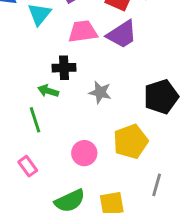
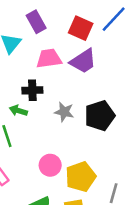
black pentagon: (161, 97) -> (100, 116), moved
yellow pentagon: (131, 142) -> (81, 177), moved

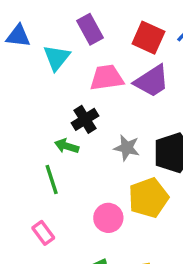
black cross: (32, 90) -> (85, 119), turned -30
yellow pentagon: (81, 177) -> (148, 198), moved

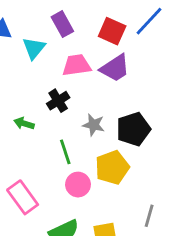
green arrow: (67, 146) -> (24, 123), moved
green line: (52, 179) -> (65, 152), moved
pink rectangle: (43, 233) -> (23, 197), size x1.6

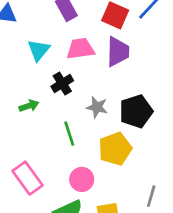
cyan triangle: (34, 48) -> (39, 50), moved
purple trapezoid: (115, 68) -> (118, 52), turned -56
green arrow: (24, 123) -> (29, 106), turned 144
pink circle: (78, 185) -> (82, 179), moved

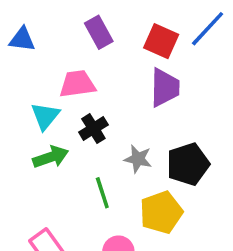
pink trapezoid: (80, 49) -> (77, 84), moved
cyan triangle: (39, 50) -> (45, 116), moved
green arrow: (29, 106) -> (51, 157), size x1.4

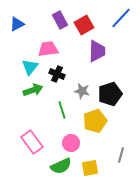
blue triangle: (22, 39) -> (17, 24), turned -35
red square: (161, 41) -> (84, 25), moved, turned 36
black cross: (93, 129) -> (57, 74), turned -35

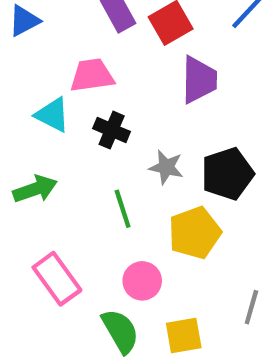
cyan triangle: (30, 67) -> (53, 115), turned -42
green arrow: (33, 90) -> (35, 189), moved
green semicircle: (61, 166) -> (120, 331), turned -95

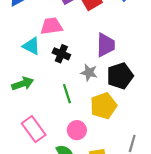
purple trapezoid: (199, 80) -> (106, 45), moved

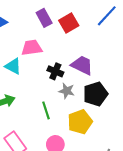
purple trapezoid: (106, 45) -> (82, 65), turned -65
black cross: (61, 54) -> (55, 71), moved

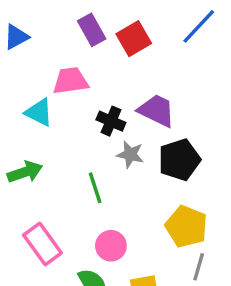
yellow pentagon: (80, 122) -> (186, 226), moved, turned -30

